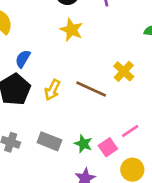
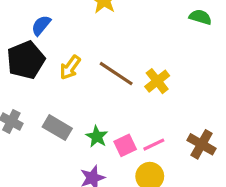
yellow cross: (124, 71) -> (157, 81), moved
pink line: (130, 131) -> (154, 145), moved

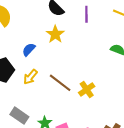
blue semicircle: (41, 25) -> (29, 50), moved

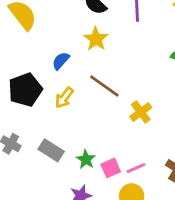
brown line: (60, 83) -> (104, 86), moved

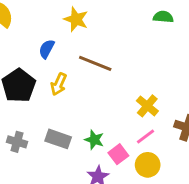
yellow cross: (141, 112) -> (147, 106), moved
pink square: (111, 168) -> (118, 154), moved

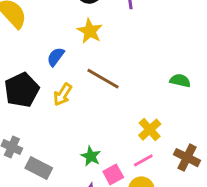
green semicircle: (163, 17) -> (180, 81), moved
gray rectangle: (58, 139) -> (39, 168), moved

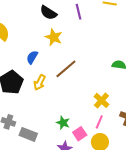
brown line: (103, 79) -> (66, 69), turned -65
pink line: (143, 160) -> (99, 122), turned -32

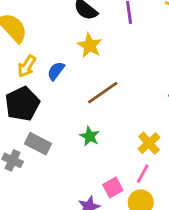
yellow arrow: (40, 82) -> (27, 66), moved
green star: (63, 123) -> (90, 136), moved
gray rectangle: (28, 134) -> (38, 144), moved

